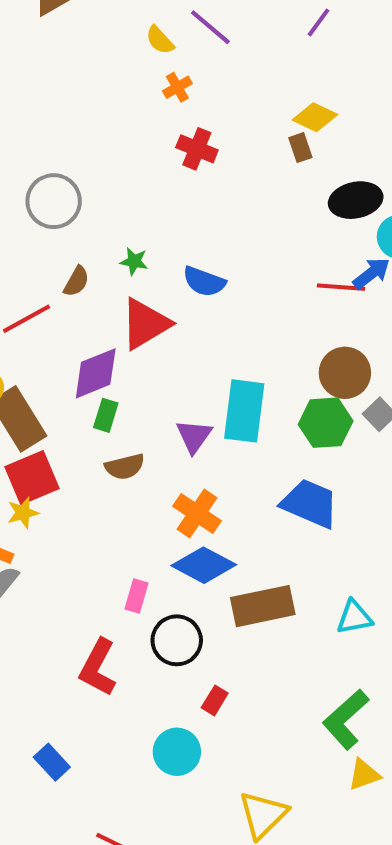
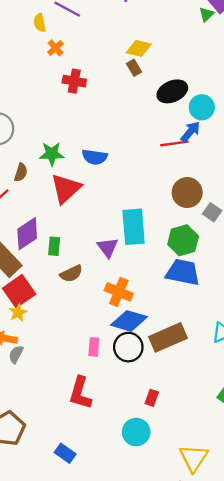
yellow semicircle: (160, 40) -> (40, 23), turned 42
green star: (134, 261) -> (52, 154), size x1.5
purple diamond: (96, 373) -> (27, 234), moved
green hexagon: (326, 423) -> (183, 240), moved
black circle: (177, 640) -> (128, 347), moved

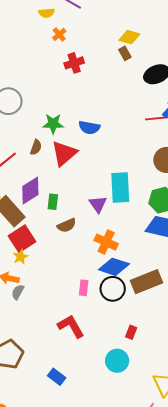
yellow semicircle: (40, 23) -> (46, 13), turned -84
red cross: (74, 81) -> (74, 63), turned -30
brown semicircle: (21, 172) -> (36, 147), moved
red L-shape: (80, 393) -> (71, 326), turned 132

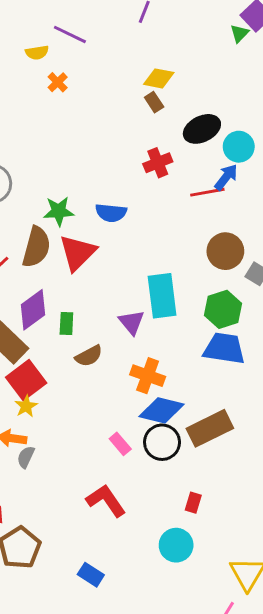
red cross: (74, 63) -> (158, 163), moved
brown semicircle: (36, 147) -> (36, 247), size x1.8
pink rectangle: (84, 288) -> (120, 444), turned -42

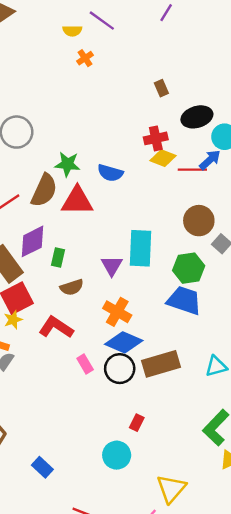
yellow diamond: (159, 78) -> (163, 158), moved
red triangle: (78, 253) -> (77, 201), turned 36
red L-shape: (106, 501) -> (56, 327), moved, turned -32

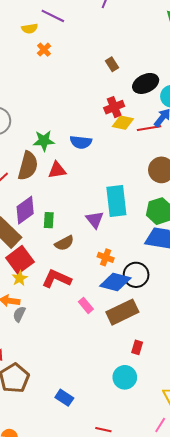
red triangle: (77, 201) -> (57, 170), size x0.7
orange cross: (117, 312) -> (106, 257), size x0.7
brown rectangle: (161, 364) -> (122, 312), moved
black circle: (120, 369) -> (136, 275), moved

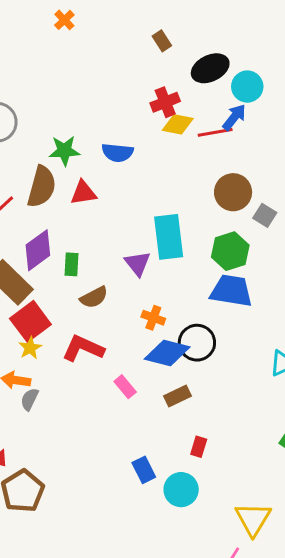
brown rectangle: (122, 312) -> (177, 396), size x0.6
blue rectangle: (64, 398) -> (144, 470), moved, turned 30

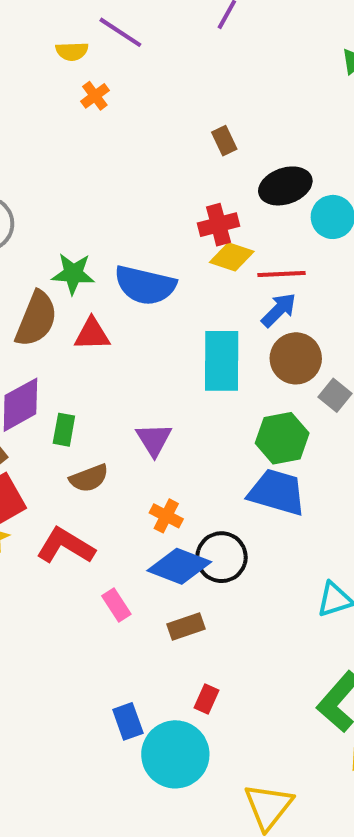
blue arrow: (234, 117) -> (279, 310), moved
blue semicircle: (117, 153) -> (145, 285), size x1.4
cyan rectangle: (169, 237) -> (222, 361), moved
cyan circle: (181, 490) -> (175, 754), size x1.4

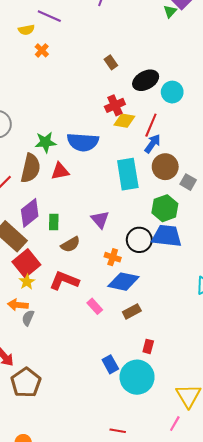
red line: (282, 274) -> (151, 125), turned -55
black circle: (222, 557) -> (139, 240), moved

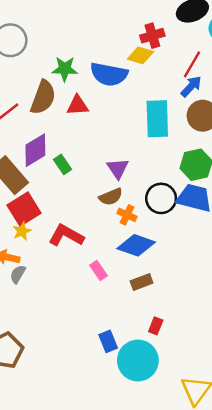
yellow diamond: (124, 121) -> (140, 55), moved
green rectangle: (54, 222) -> (63, 164), turned -42
brown semicircle: (70, 244) -> (111, 197), moved

